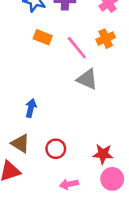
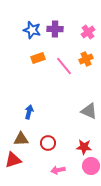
orange rectangle: (43, 37) -> (38, 58), turned -40
gray triangle: (87, 79) -> (89, 111), moved
brown triangle: (20, 143) -> (21, 139), turned -35

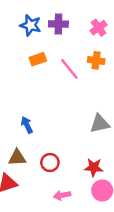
orange cross: (86, 59) -> (96, 60), turned 32
gray triangle: (89, 111) -> (100, 124), turned -36
blue arrow: (29, 112) -> (27, 125), turned -40

